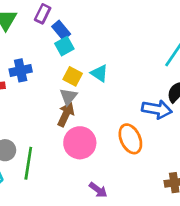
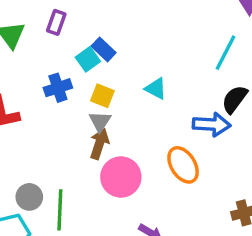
blue rectangle: (61, 30) -> (104, 49), moved
blue cross: (21, 70) -> (58, 88), moved
cyan triangle: (99, 73) -> (156, 89), moved

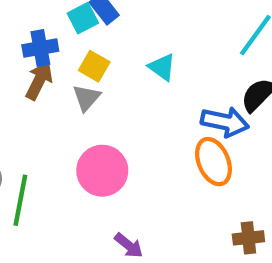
brown arrow: (99, 144) -> (39, 81), moved
orange ellipse: (183, 165) -> (214, 162), moved

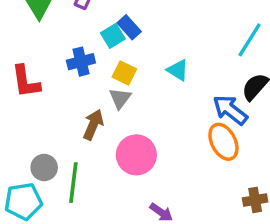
brown arrow: (39, 81) -> (93, 125), moved
blue arrow: (225, 122) -> (230, 110), turned -150

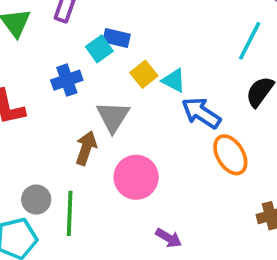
blue rectangle: (129, 27) -> (116, 38), turned -30
yellow square: (124, 73) -> (144, 74), moved, turned 30
gray triangle: (120, 98) -> (113, 117), size x1.4
blue arrow: (230, 110) -> (201, 113), moved

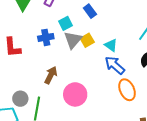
blue rectangle: (116, 38) -> (90, 11), moved, turned 32
cyan triangle: (174, 80) -> (111, 45), moved
gray triangle: (113, 117) -> (73, 40), moved

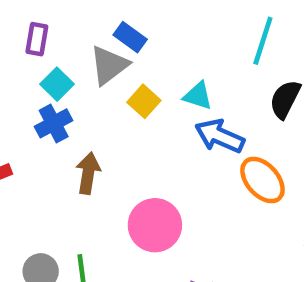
cyan square: (65, 23) -> (57, 84), moved
gray triangle: (73, 40) -> (109, 65), moved, turned 30
brown arrow: (51, 75) -> (88, 173), moved

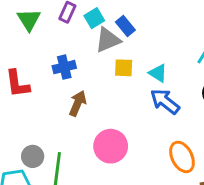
cyan square: (57, 84) -> (94, 18), moved
yellow square: (144, 101) -> (124, 68), turned 36
orange ellipse: (262, 180) -> (182, 157), moved

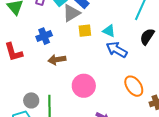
brown arrow: (78, 103) -> (57, 60), turned -114

